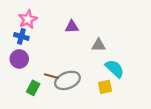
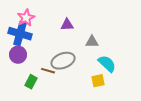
blue cross: (21, 36) -> (20, 34), size x1.6
gray ellipse: (67, 80) -> (63, 61), moved

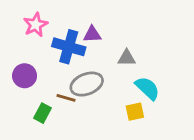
blue cross: (20, 34) -> (69, 47), moved

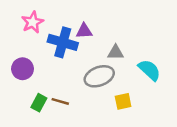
gray ellipse: (87, 84) -> (99, 76), moved
cyan semicircle: (147, 88) -> (149, 70), moved
brown line: (66, 98) -> (60, 101), moved

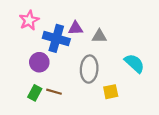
gray triangle: (116, 52) -> (99, 36), moved
purple circle: (23, 69) -> (39, 62), moved
gray ellipse: (99, 76) -> (89, 69), turned -65

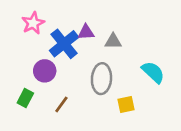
blue cross: (56, 38) -> (64, 44), turned 35
brown line: (54, 92) -> (61, 104), turned -70
green rectangle: (35, 93) -> (25, 98), moved

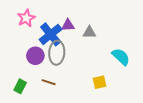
gray ellipse: (101, 79) -> (57, 53), moved
green rectangle: (25, 98) -> (20, 86), moved
brown line: (61, 104) -> (49, 82), turned 72

